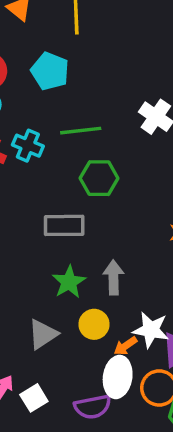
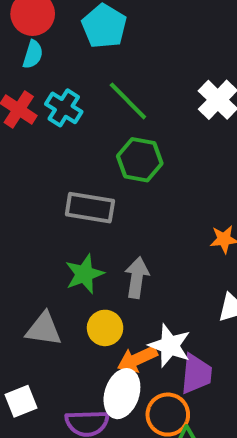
green line: (81, 131) -> (128, 101), turned 42
gray triangle: (43, 334) -> (44, 329), turned 32
orange arrow: (125, 346) -> (137, 359), size x1.4

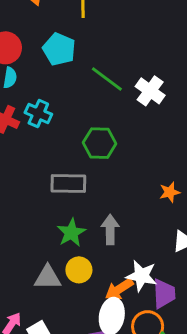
green line: (128, 101) -> (107, 79), moved
yellow circle: (105, 328) -> (79, 270), moved

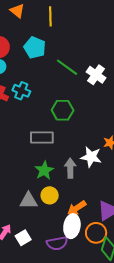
white star: (142, 276) -> (91, 157), moved

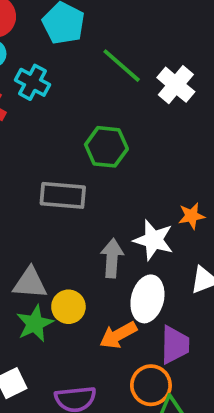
cyan cross: (21, 91) -> (32, 82), moved
green star: (44, 170) -> (35, 324), moved
gray triangle: (29, 201) -> (30, 283), moved
white ellipse: (72, 226) -> (147, 299), moved

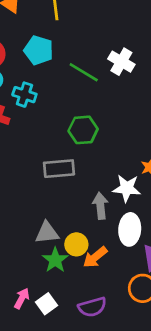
white cross: (176, 85) -> (121, 62), moved
orange arrow: (118, 335) -> (95, 257), moved

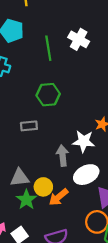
green line: (84, 72) -> (48, 48), turned 50
gray rectangle: (59, 169) -> (29, 126), size x0.7
white ellipse: (130, 229) -> (86, 175), turned 60

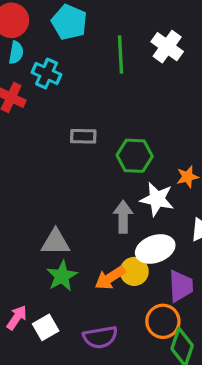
green hexagon: (48, 95) -> (135, 156), moved
gray rectangle: (29, 126) -> (83, 136), moved
yellow circle: (43, 187) -> (134, 271), moved

